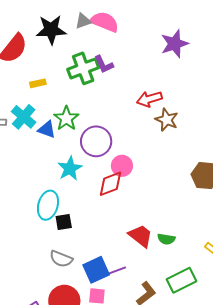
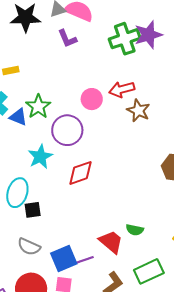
purple L-shape: (104, 64) -> (67, 39), moved
green cross: (83, 68) -> (125, 39), moved
pink circle: (122, 166) -> (92, 99), moved
red trapezoid: (141, 236) -> (111, 242), moved

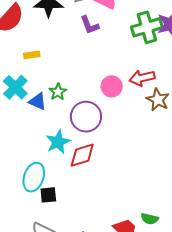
green star: (38, 107) -> (58, 92), size x0.7
red diamond: (81, 173) -> (82, 155), moved

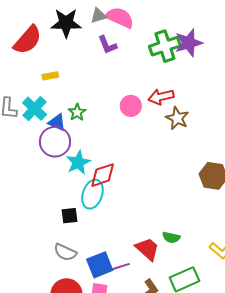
purple circle: (86, 117) -> (55, 142), moved
cyan ellipse: (34, 177) -> (92, 194), moved

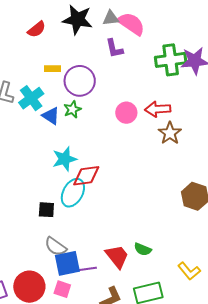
red semicircle: (28, 40) -> (37, 29), size x0.6
purple circle: (55, 142) -> (80, 81), moved
gray semicircle: (65, 252) -> (56, 246), moved

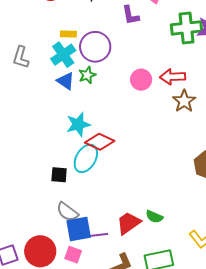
cyan cross: (31, 98) -> (63, 55), moved
red diamond: (86, 176) -> (100, 142), turned 32
red trapezoid: (117, 256) -> (129, 223), turned -88

